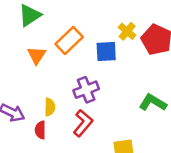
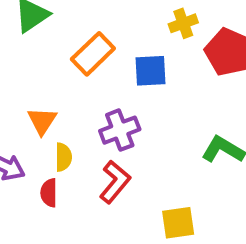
yellow cross: (127, 31) -> (183, 23), moved, turned 30
orange triangle: (37, 55) -> (42, 121), moved

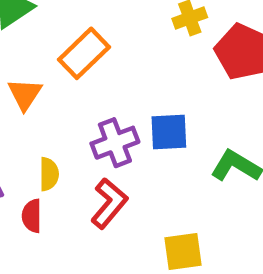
blue square: (151, 71) -> (169, 132), moved
orange triangle: (42, 121) -> (25, 94), moved

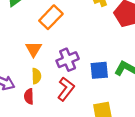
orange triangle: (25, 94) -> (34, 49), moved
blue square: (169, 132) -> (99, 70), moved

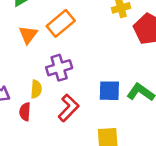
orange triangle: (34, 49) -> (28, 35), moved
purple cross: (68, 60) -> (59, 68), moved

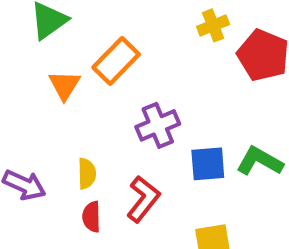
purple cross: (59, 68) -> (158, 125), moved
red semicircle: (25, 112) -> (92, 217), moved

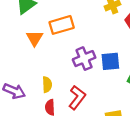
orange rectangle: (116, 61) -> (62, 25), turned 30
blue square: (208, 164) -> (110, 61), moved

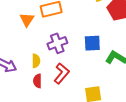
purple cross: (84, 59) -> (57, 43), moved

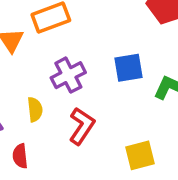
red semicircle: (37, 81) -> (20, 156), moved

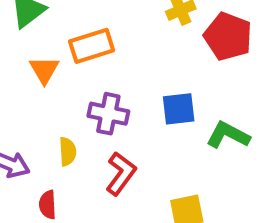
purple cross: (68, 75) -> (108, 114), turned 36

